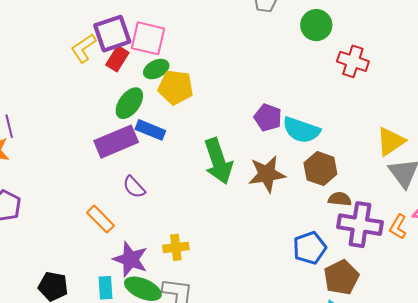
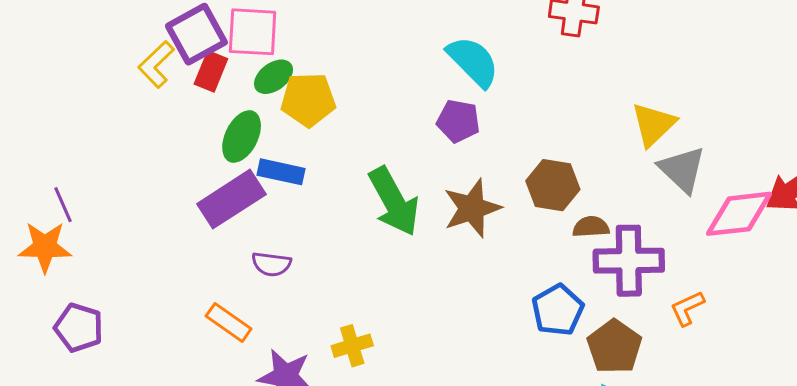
cyan semicircle: (301, 130) -> (473, 61), moved, turned -144
purple semicircle: (134, 187) -> (271, 264), turned -30
orange L-shape: (398, 227) -> (687, 308), moved, turned 45

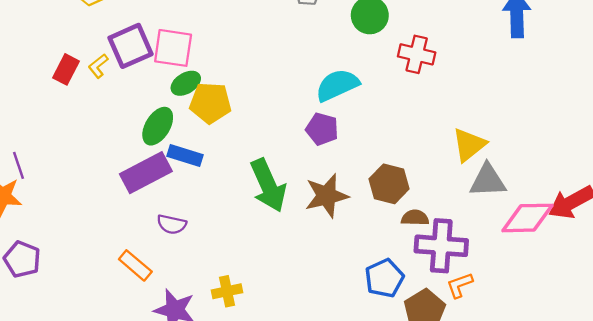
cyan semicircle: (473, 61) -> (337, 85), turned -75
yellow L-shape: (156, 64) -> (98, 66), size x0.7
red rectangle: (211, 71) -> (66, 69), moved
gray triangle: (682, 169) -> (488, 181), turned -51
orange L-shape: (687, 308) -> (460, 285), moved

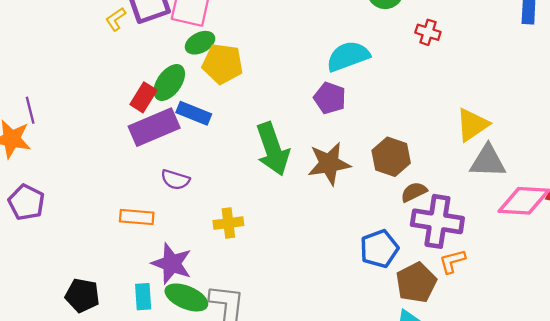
red cross: (417, 54) -> (428, 32), size x0.7
red rectangle: (66, 69) -> (143, 97), moved
brown semicircle: (415, 218) -> (414, 192), turned -32
orange rectangle: (135, 265) -> (137, 217), turned -40
yellow cross: (227, 291) -> (228, 223), moved

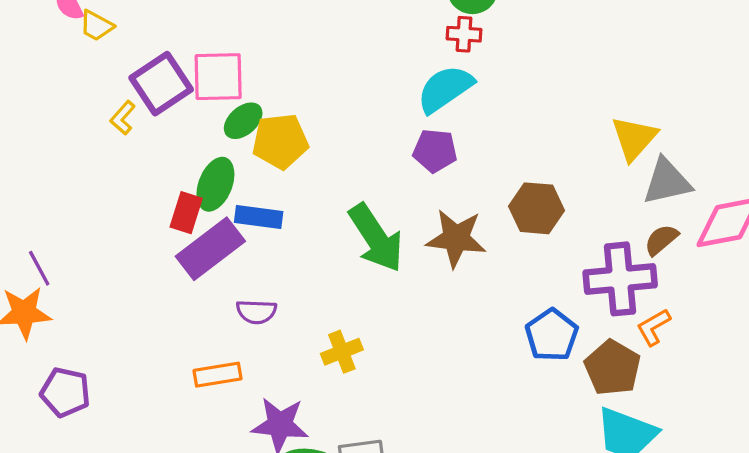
red cross: (428, 32) -> (464, 34), moved
brown star: (329, 164) -> (456, 238), turned 30
brown semicircle: (414, 192) -> (661, 240), moved

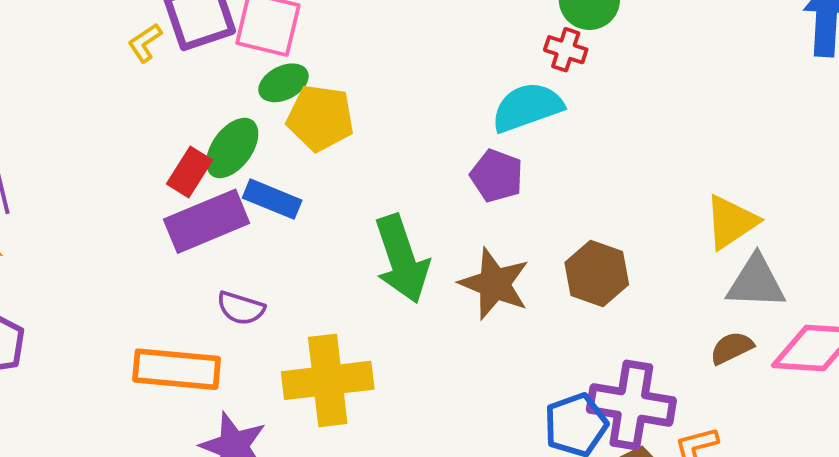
purple cross: (620, 279) -> (631, 405), moved
yellow cross: (342, 352) -> (328, 380), size x1.8
orange rectangle: (217, 375) -> (177, 369), size x1.5

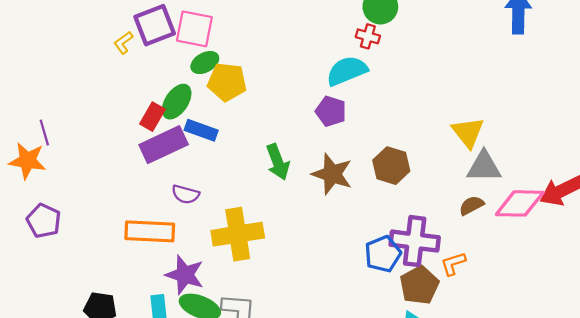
yellow triangle: (731, 222) -> (468, 132), turned -32
green arrow: (402, 259) -> (278, 162), size x0.7

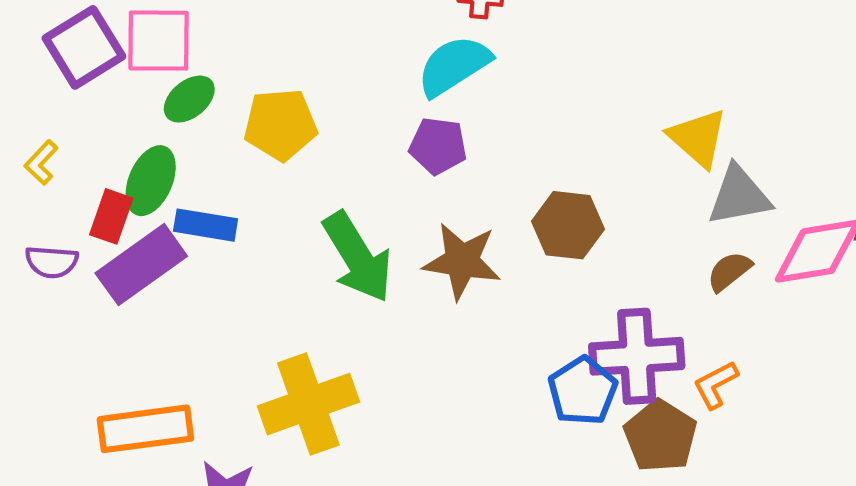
yellow L-shape: (123, 43) -> (41, 163), moved
yellow pentagon: (227, 82) -> (280, 125), moved
green arrow: (278, 162) -> (358, 257), size x1.4
purple semicircle: (186, 194) -> (52, 262), moved

